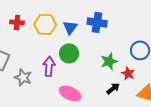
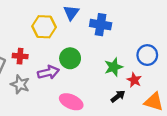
red cross: (17, 22) -> (20, 56), moved
blue triangle: (70, 27) -> (71, 13), moved
purple arrow: (49, 66) -> (48, 72), turned 72

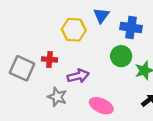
green circle: (70, 58) -> (121, 56), moved
gray star: (20, 84) -> (57, 97), moved

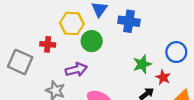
green circle: (121, 56) -> (92, 41), moved
red cross: (50, 59) -> (48, 44), moved

